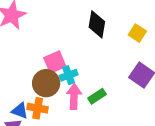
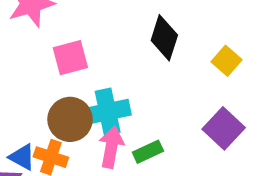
pink square: (55, 62) -> (70, 58), moved
cyan cross: (69, 75) -> (108, 112), size x1.5

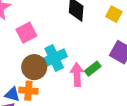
pink arrow: (111, 147) -> (77, 75), moved
green rectangle: (148, 152) -> (93, 69), moved

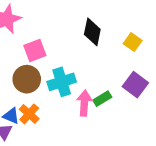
brown circle: (34, 67) -> (27, 79), moved
orange cross: (28, 91) -> (29, 114), turned 30

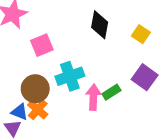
brown circle: (27, 79) -> (35, 89), moved

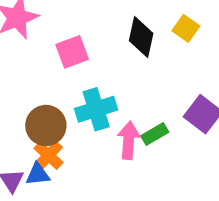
yellow square: (141, 34) -> (186, 28), moved
pink square: (42, 45) -> (72, 52), moved
blue triangle: (20, 112) -> (38, 174), moved, turned -30

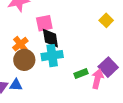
black diamond: (141, 37) -> (50, 38), moved, turned -30
pink arrow: (129, 140) -> (97, 79), moved
orange cross: (48, 155) -> (20, 44), moved

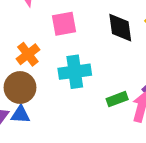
black diamond: (50, 38) -> (120, 28), moved
brown circle: (24, 60) -> (20, 88), moved

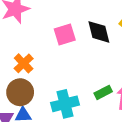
pink square: (64, 24) -> (65, 35), moved
cyan cross: (75, 72) -> (65, 104), moved

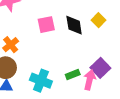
cyan cross: (65, 104) -> (41, 81), turned 30

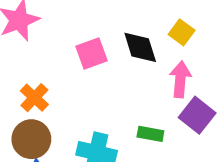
green rectangle: (73, 74) -> (150, 134), turned 40
pink arrow: (90, 80) -> (180, 79), moved

